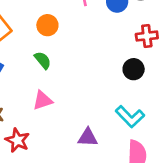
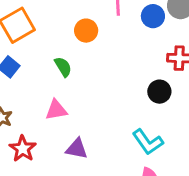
orange circle: (47, 25) -> (86, 31), moved
purple triangle: (88, 137) -> (77, 149), moved

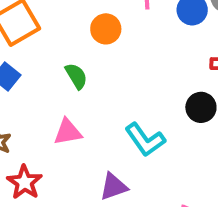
cyan L-shape: (148, 142) -> (145, 140), moved
purple triangle: (77, 149) -> (114, 187), moved, turned -30

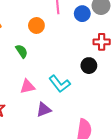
pink triangle: (68, 132) -> (27, 87), moved

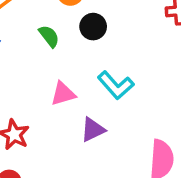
black circle: (89, 66) -> (93, 27), moved

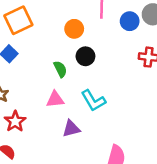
green semicircle: (49, 36) -> (60, 69), moved

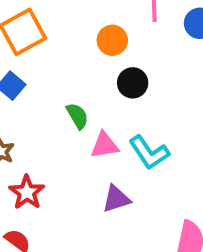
green semicircle: (60, 69) -> (77, 116), moved
pink triangle: (55, 99) -> (105, 145), moved

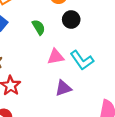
green semicircle: (77, 116) -> (39, 27), moved

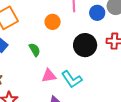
black circle: (71, 19) -> (85, 45), moved, size x1.5

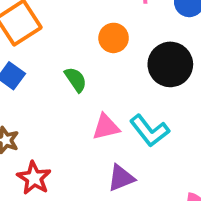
orange circle: (53, 22) -> (114, 38), moved

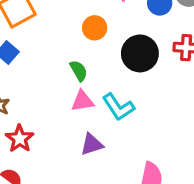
green semicircle: (76, 80) -> (79, 71), moved

